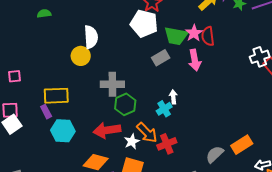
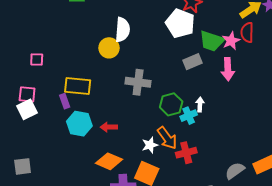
red semicircle: (208, 36) -> (247, 32), moved
green hexagon: (125, 104) -> (171, 104), moved
red arrow: (107, 130) -> (109, 127), moved, size x0.6

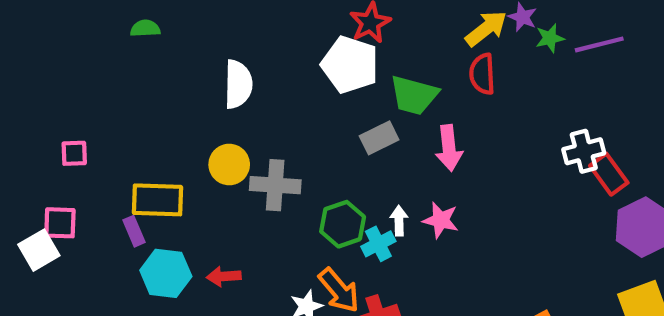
pink star: (231, 41) -> (441, 220), moved, turned -30
yellow circle: (109, 48) -> (229, 165), moved
white square: (27, 109) -> (39, 250), moved

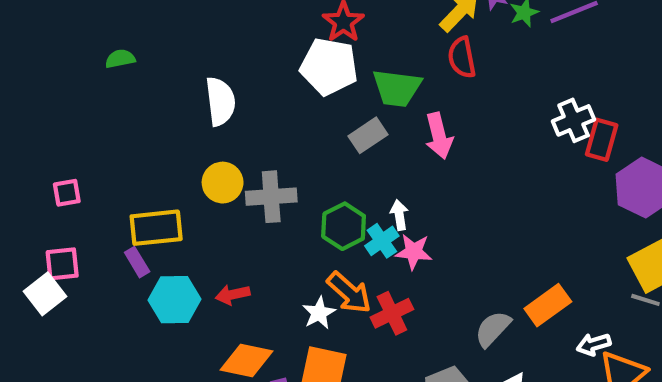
red rectangle: (609, 174) -> (602, 140), turned 60
pink star: (441, 220) -> (414, 252), moved

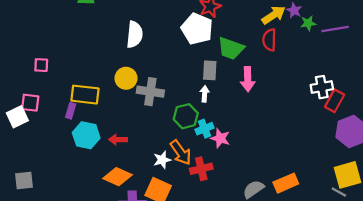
gray rectangle: (368, 135) -> (210, 70), turned -66
white arrow: (399, 215) -> (205, 94), moved
purple rectangle: (137, 262) -> (71, 111), turned 35

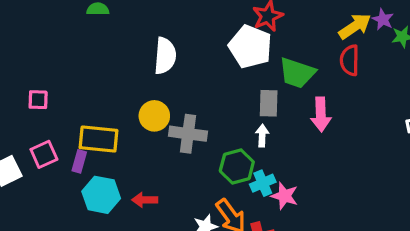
pink square: (30, 103) -> (44, 154), moved, turned -30

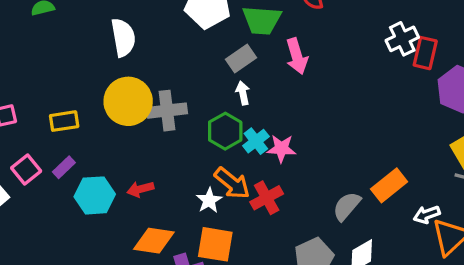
gray rectangle: (269, 103) -> (241, 59), turned 68
yellow circle: (154, 116) -> (128, 101), size x1.5
yellow rectangle: (99, 139) -> (64, 121), moved, size x0.7
purple rectangle: (79, 161) -> (64, 167), turned 45

